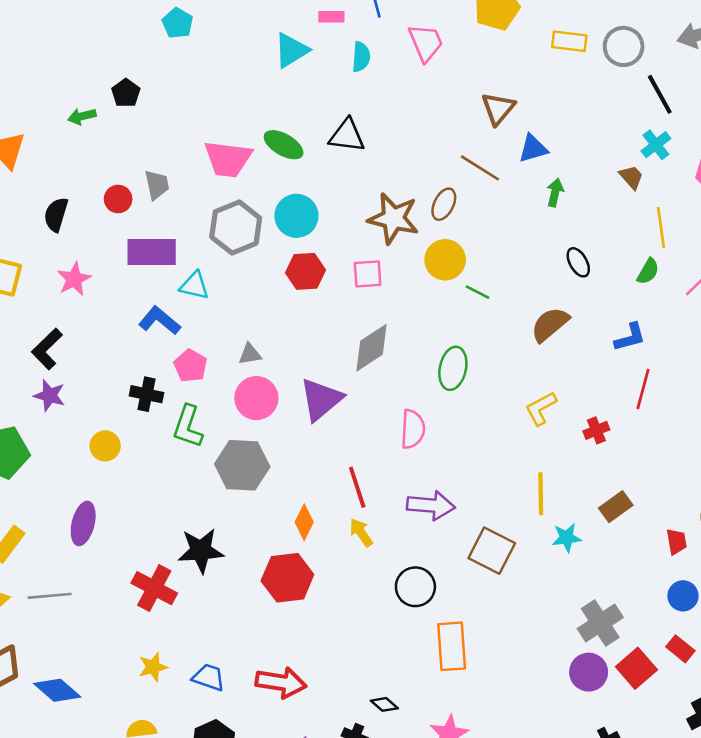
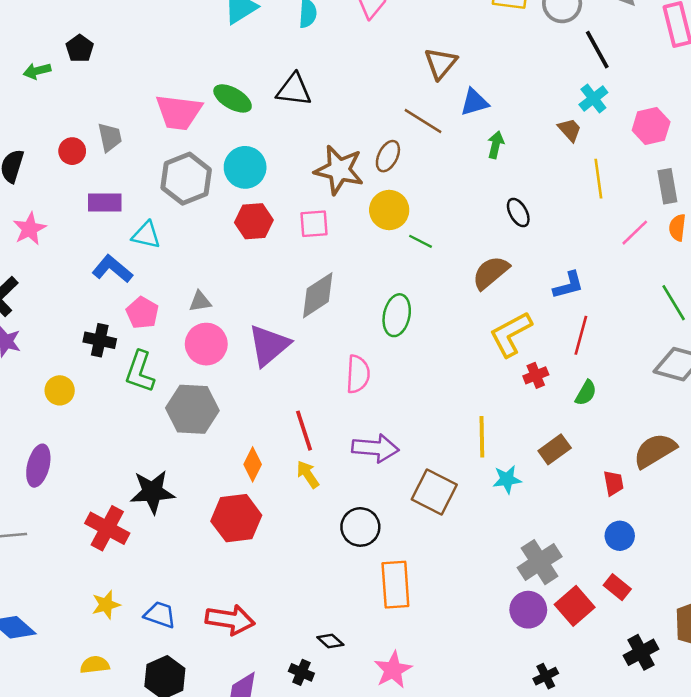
purple rectangle: (152, 252) -> (105, 202), size x0.7
green semicircle: (648, 271) -> (586, 393), moved
yellow L-shape: (541, 408) -> (511, 334), moved, size x1.4

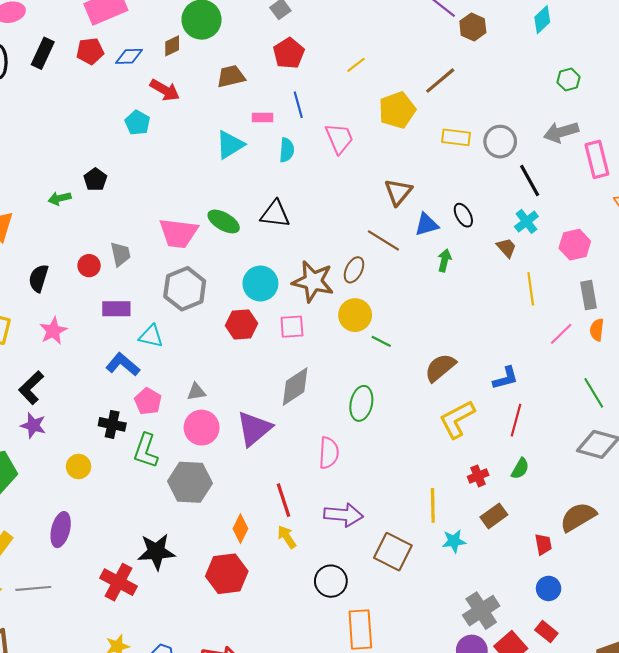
cyan circle: (245, 167) -> (260, 284), moved
black ellipse: (518, 212) -> (463, 215), moved
red cross: (536, 375) -> (478, 476), moved

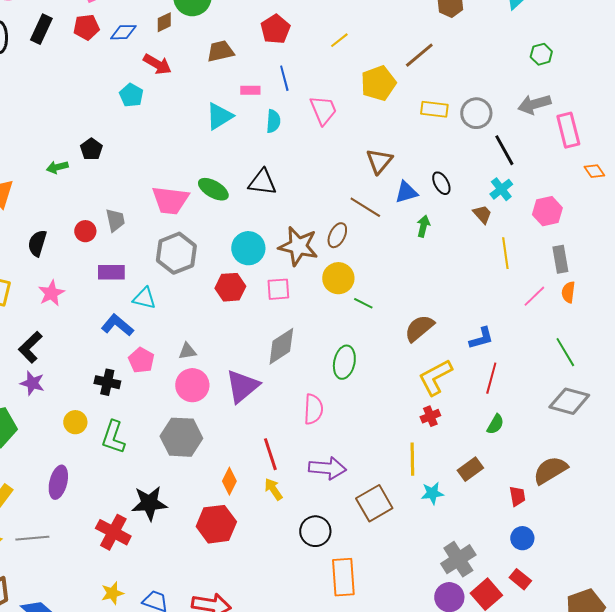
green L-shape: (146, 451) -> (113, 437), moved
red cross: (478, 476) -> (430, 416), moved
brown square: (393, 552) -> (374, 503), turned 33

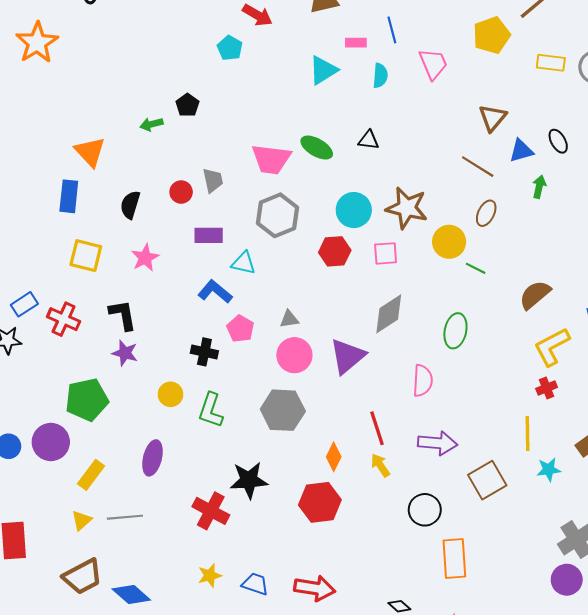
black triangle: (262, 182) -> (369, 140), size x0.7
brown ellipse: (337, 235) -> (486, 213), moved
black L-shape: (30, 347) -> (123, 315), turned 124

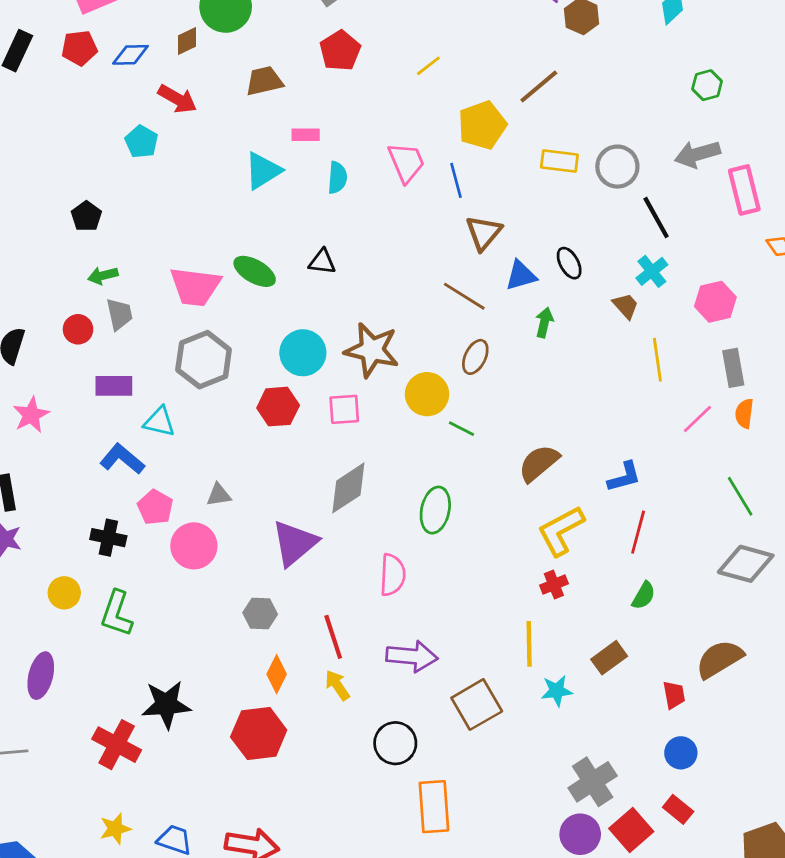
blue line: (392, 30) -> (456, 180), moved
green arrow: (151, 124) -> (103, 276), moved
pink circle: (294, 355) -> (194, 546), moved
gray hexagon: (283, 410) -> (260, 613), moved, size x0.6

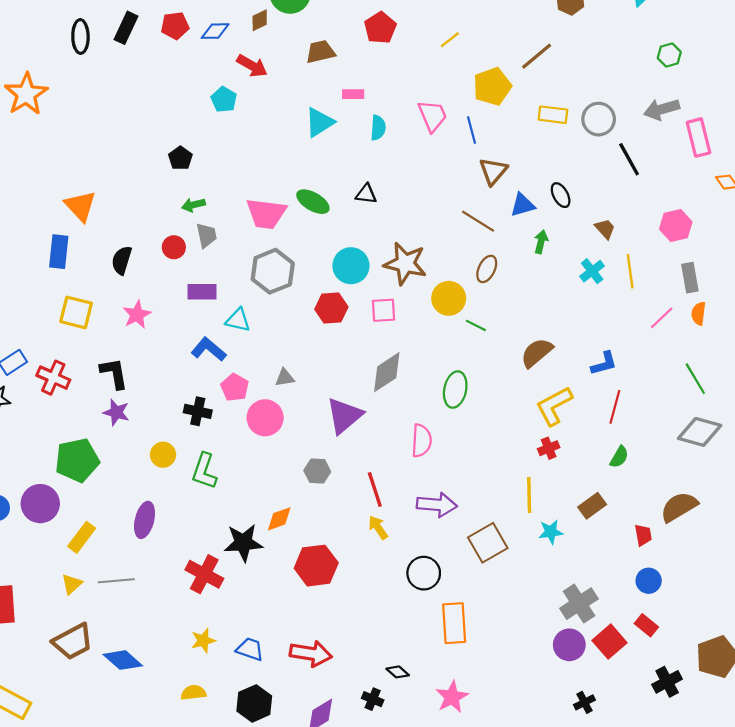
cyan cross: (652, 271) -> (592, 271), moved
orange diamond: (277, 674) -> (279, 519), moved, turned 44

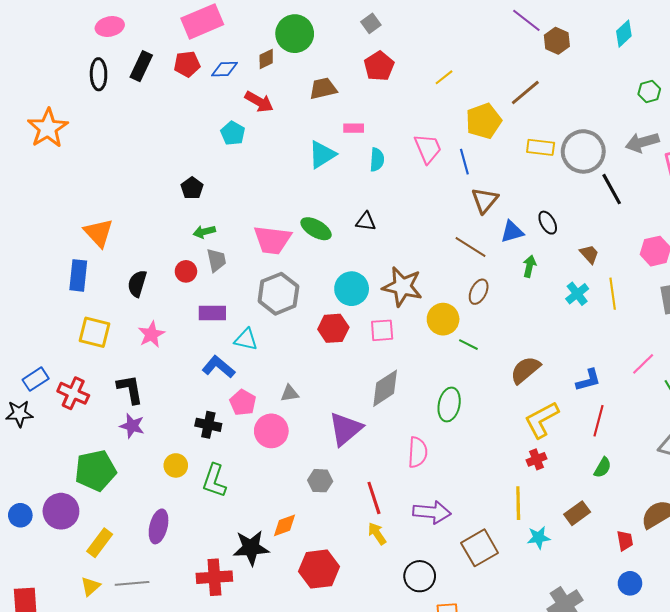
gray circle: (599, 119) -> (583, 151), size x1.4
pink line: (662, 318) -> (643, 364), moved
red cross: (204, 574) -> (214, 577), turned -32

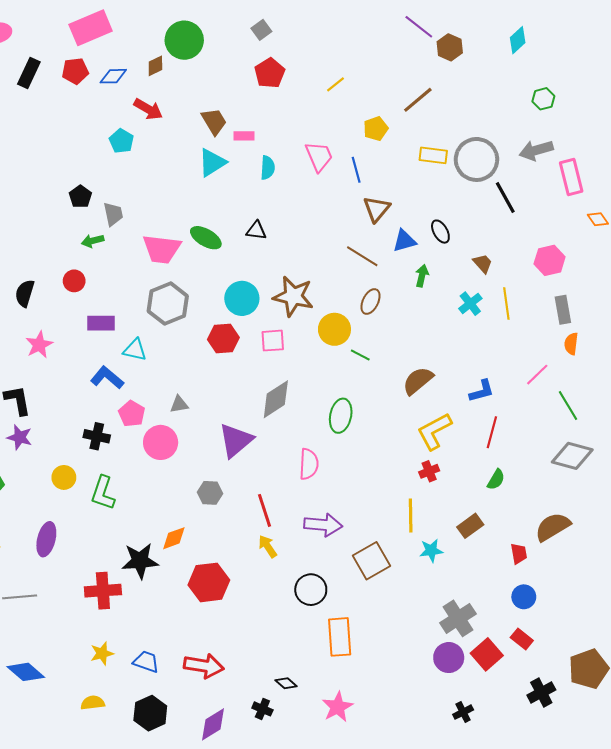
brown trapezoid: (323, 88) -> (214, 121), moved, turned 72
yellow pentagon: (484, 121) -> (376, 129), size x0.7
gray trapezoid: (216, 260) -> (113, 214), moved

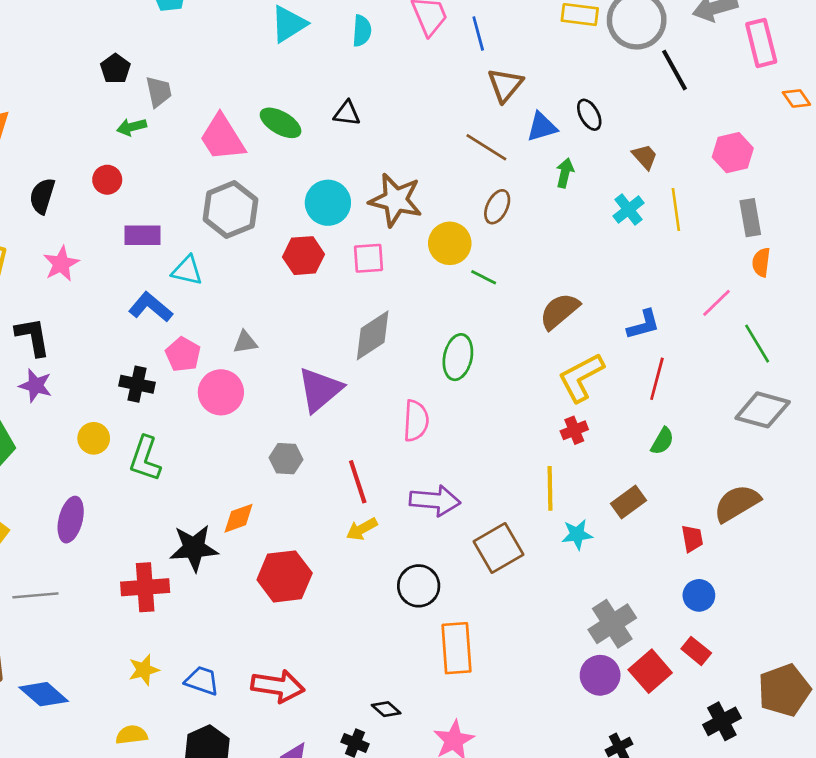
pink trapezoid: (162, 249) -> (222, 138), turned 51
yellow arrow: (268, 546) -> (362, 529), turned -85

